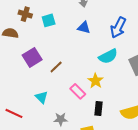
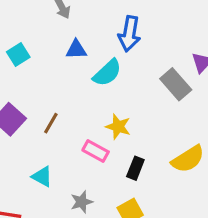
cyan semicircle: (108, 56) -> (107, 73), moved
black rectangle: (99, 108) -> (135, 168), turned 32

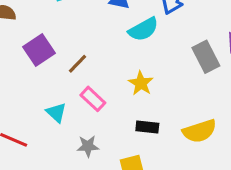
pink rectangle: (96, 151) -> (93, 99), moved
black rectangle: (135, 168) -> (147, 127), turned 60

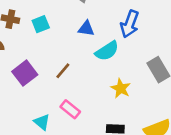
brown line: (77, 64) -> (63, 71), moved
yellow star: (141, 83) -> (121, 88), moved

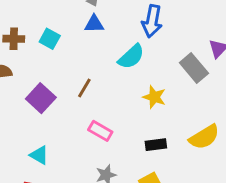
cyan square: (41, 24) -> (50, 39), turned -30
blue triangle: (86, 29) -> (94, 24), moved
cyan triangle: (42, 122) -> (39, 155), moved

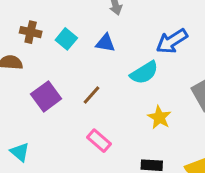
blue arrow: (152, 21) -> (172, 41), turned 36
blue triangle: (94, 24) -> (105, 43), moved
cyan triangle: (39, 155) -> (20, 152), moved

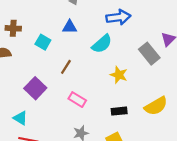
cyan square: (66, 39) -> (43, 42), moved
blue arrow: (172, 41) -> (118, 17), turned -145
purple square: (46, 96) -> (35, 88), moved

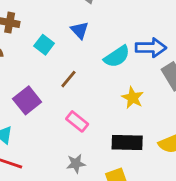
blue arrow: (118, 17) -> (151, 48), moved
blue triangle: (70, 27) -> (80, 30), turned 40
black rectangle: (119, 111) -> (127, 143), size x1.5

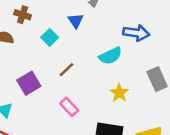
blue triangle: (80, 30) -> (76, 21), moved
blue arrow: (151, 48) -> (136, 33), moved

